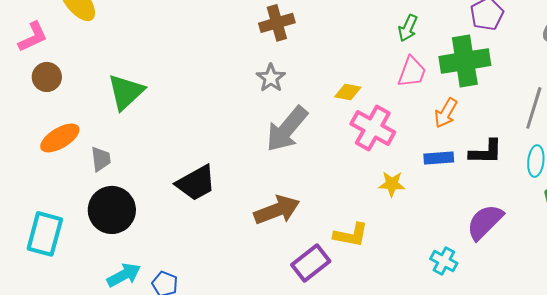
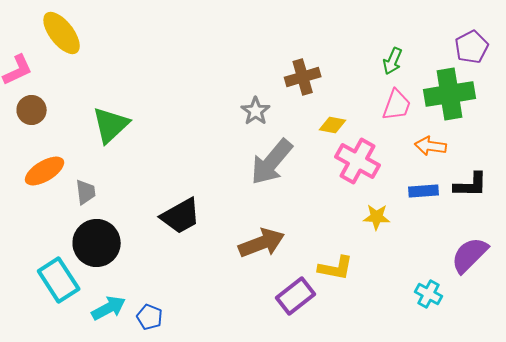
brown cross: (277, 23) -> (303, 77), moved
orange arrow: (446, 113) -> (431, 146), turned 68
cyan rectangle: (45, 234) -> (59, 280), moved, turned -48

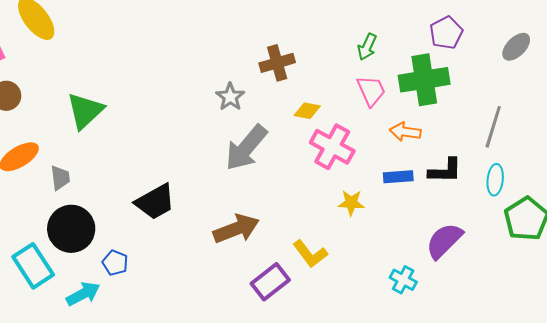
pink trapezoid: (397, 105) -> (371, 91), turned -44
yellow L-shape: (336, 268) -> (310, 254), turned 42
blue pentagon: (150, 317) -> (115, 263), moved

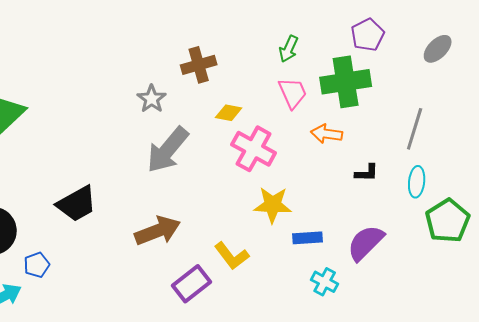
black L-shape: (445, 171) -> (367, 173), size x0.7
blue rectangle: (398, 177) -> (308, 238), moved
yellow star: (351, 203) -> (273, 205), size x1.4
blue pentagon: (115, 263) -> (37, 265), turned 30

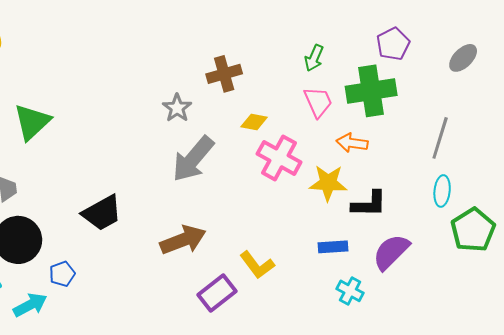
black L-shape: (367, 173) -> (369, 204), moved, size x1.5
yellow star: (273, 205) -> (328, 183), moved

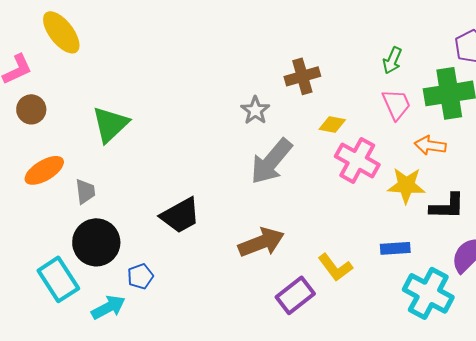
blue rectangle: (333, 247) -> (395, 248), moved
cyan cross: (350, 291) -> (428, 293), size x1.8

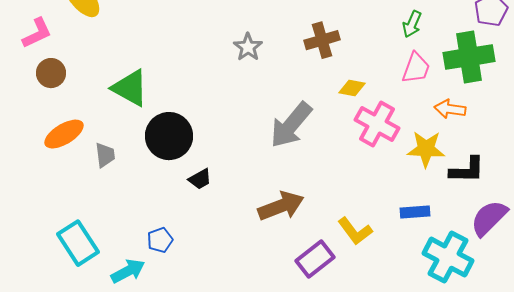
pink trapezoid: (396, 104) -> (416, 68), turned 44
gray star: (255, 110) -> (248, 47), moved
green triangle: (110, 124) -> (130, 88), turned -48
black trapezoid: (180, 215) -> (200, 179), size x0.6
black circle: (96, 242) -> (169, 136), moved

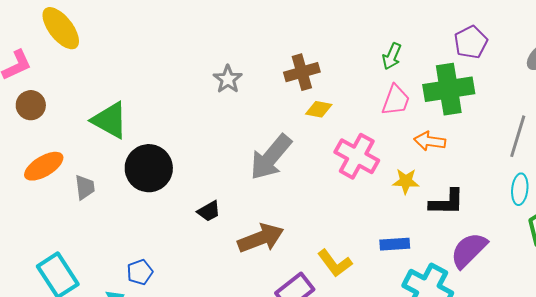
yellow diamond: (352, 88) -> (319, 109), moved
yellow star: (426, 149) -> (406, 181), size x0.7
black trapezoid: (200, 179) -> (209, 211), moved

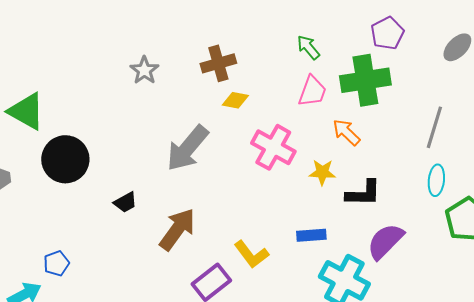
green arrow: (392, 56) -> (308, 47), turned 116
orange arrow: (430, 141) -> (346, 132), turned 36
brown arrow: (261, 238) -> (177, 229), turned -33

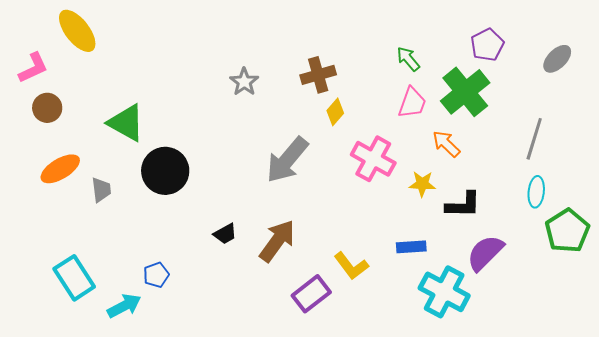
green cross: (365, 80) -> (465, 92), turned -30
yellow diamond: (235, 100) -> (335, 112), turned -60
black trapezoid: (125, 202) -> (225, 234), moved

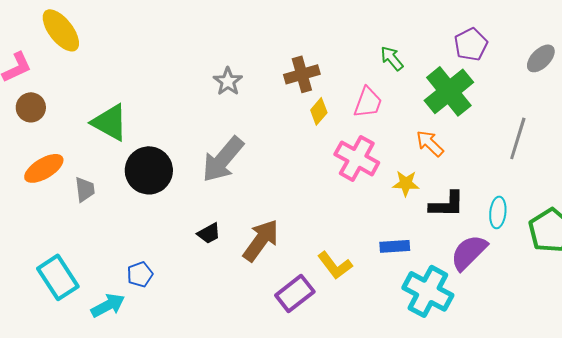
pink trapezoid: (412, 103) -> (368, 102), moved
gray arrow: (287, 160) -> (223, 159), moved
cyan ellipse: (536, 192) -> (498, 212), moved

